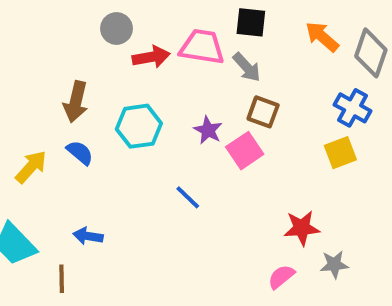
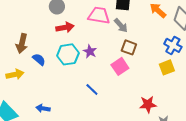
red arrow: (151, 57) -> (65, 27), moved
brown arrow: (76, 102) -> (22, 43), moved
purple star: (208, 130) -> (90, 51), moved
blue semicircle: (80, 153) -> (39, 59), moved
yellow arrow: (31, 167) -> (15, 74), turned 36

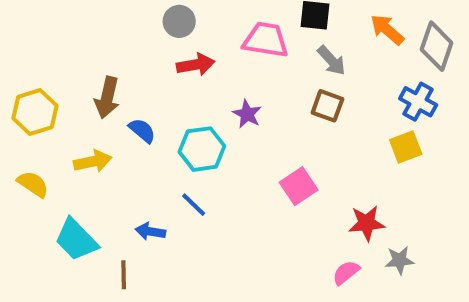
gray arrow: (121, 25) -> (332, 61), moved
cyan hexagon: (68, 54) -> (202, 149), moved
pink square: (120, 66) -> (299, 186), moved
blue line: (92, 89) -> (194, 205), moved

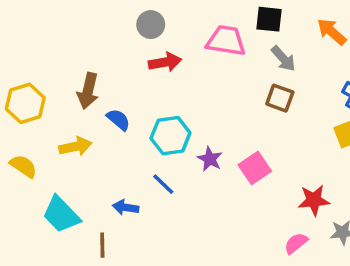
purple star: (247, 114) -> (210, 159), moved

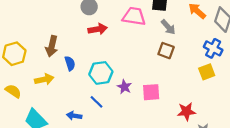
blue semicircle: (118, 120) -> (70, 63), turned 32
pink square: (255, 168) -> (151, 92), turned 30

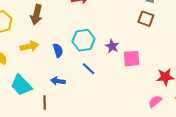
blue semicircle: (70, 63) -> (58, 50), moved
purple star: (124, 87) -> (112, 46), moved
blue line: (97, 102) -> (89, 69), moved

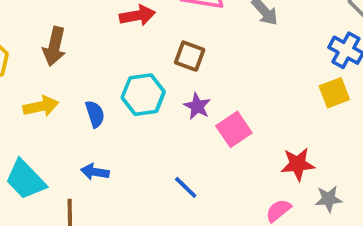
brown square: (146, 19) -> (190, 56), moved
pink square: (132, 59) -> (234, 129), turned -30
blue line: (89, 69) -> (186, 187), moved

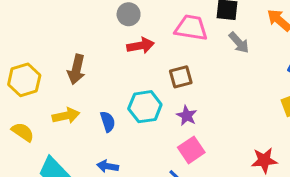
brown square: (190, 56) -> (181, 77), turned -35
pink square: (234, 129) -> (191, 150), moved

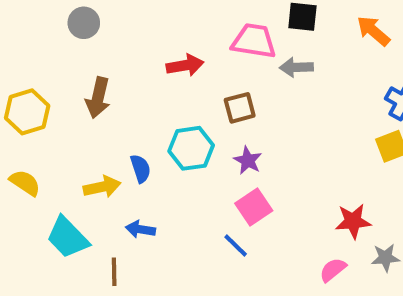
gray circle: (129, 14) -> (84, 23), moved
gray arrow: (239, 43) -> (296, 67), moved, turned 130
yellow arrow: (66, 116) -> (102, 187), moved

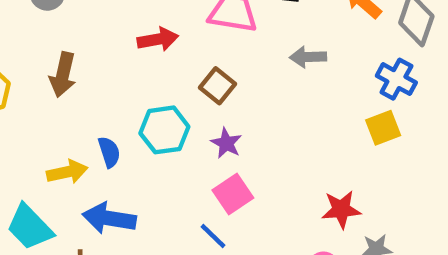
gray arrow: (296, 67) -> (308, 57), moved
brown square: (240, 108) -> (217, 86), turned -36
blue arrow: (140, 229) -> (109, 218), size x1.6

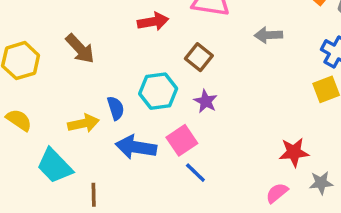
brown arrow: (63, 75) -> (80, 49), turned -56
pink square: (233, 194) -> (182, 140), moved
blue arrow: (109, 218) -> (136, 147), moved

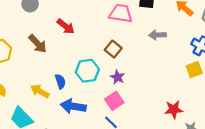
red arrow: (153, 22) -> (66, 26), moved, turned 48
yellow arrow: (83, 123) -> (40, 91), turned -138
pink square: (182, 140) -> (114, 101), moved

